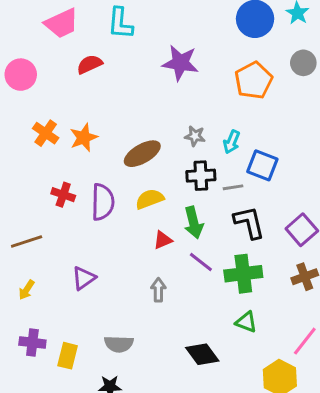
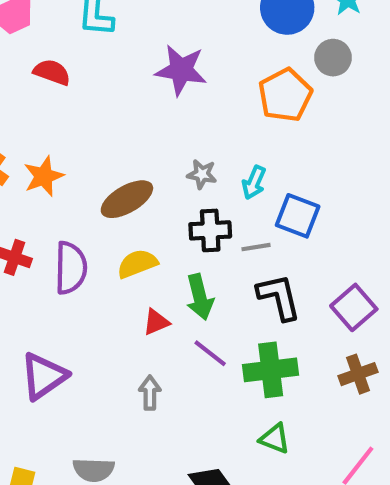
gray circle: (303, 63) -> (333, 58), moved
red semicircle: (90, 64) -> (52, 72), turned 45
purple triangle: (84, 278) -> (44, 376), size x1.4

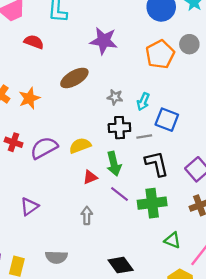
gray circle: (333, 58) -> (189, 44), moved
brown ellipse: (127, 199) -> (74, 78), moved
purple semicircle: (71, 268) -> (44, 148), turned -120
purple triangle: (44, 376) -> (29, 206), size x0.7
green triangle: (275, 439) -> (172, 240), moved

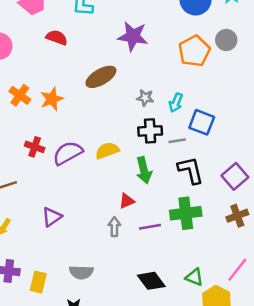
red triangle: (90, 177) -> (127, 201), moved
purple line: (119, 194) -> (150, 227), moved, turned -48
green triangle: (172, 240) -> (194, 277), moved

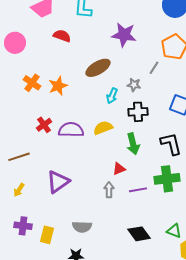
cyan arrow: (176, 103) -> (112, 96), moved
gray line: (177, 141) -> (154, 68), moved, turned -48
red cross: (35, 147) -> (44, 125), turned 35
purple semicircle: (68, 153) -> (71, 130), turned 30
purple triangle: (52, 217) -> (58, 182), size x1.4

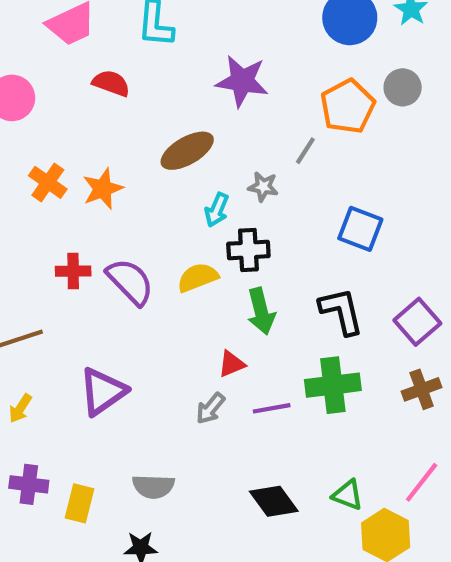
black cross: (138, 112) -> (248, 250), moved
red cross: (44, 125) -> (73, 271), turned 35
purple semicircle: (71, 130) -> (130, 282), turned 45
gray arrow: (109, 190) -> (210, 408), turned -140

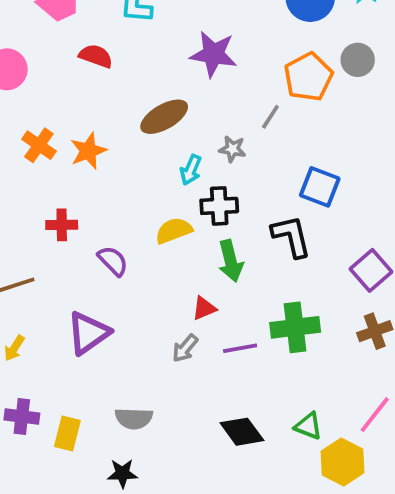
purple semicircle: (130, 282) -> (113, 261), moved, size x0.7
black L-shape: (341, 311) -> (291, 236), moved

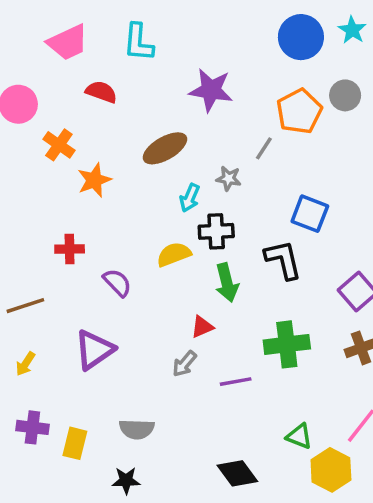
orange cross: (39, 145) -> (59, 145), moved
purple line: (240, 348) -> (236, 382), moved
black diamond: (242, 432) -> (237, 473), moved

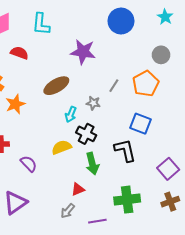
blue circle: (301, 37) -> (121, 21), moved
orange pentagon: (299, 111) -> (146, 84), moved
black cross: (216, 231) -> (86, 134), turned 30

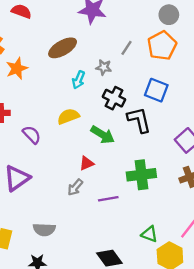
gray circle: (161, 55) -> (169, 15), moved
black cross: (86, 134) -> (114, 98), moved
green arrow: (92, 164) -> (103, 135), turned -45

